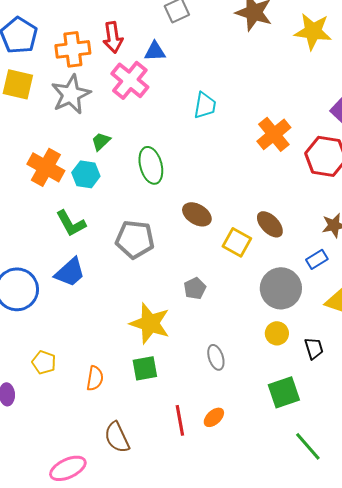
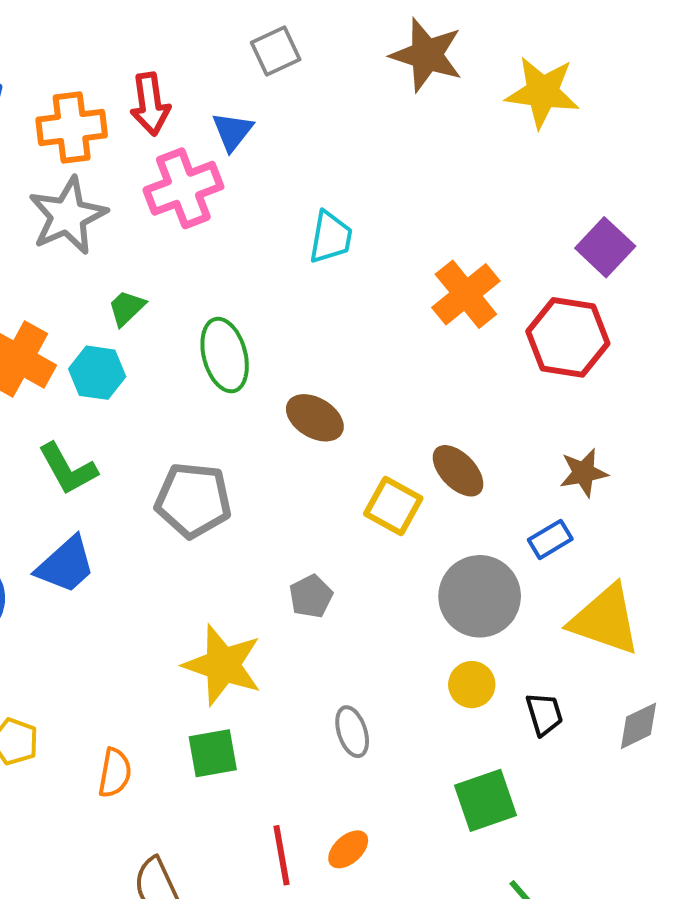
blue triangle: (155, 51) -> (232, 131), turned -50
pink cross: (130, 80) -> (183, 188), turned 30
brown ellipse: (197, 214) -> (315, 418), moved

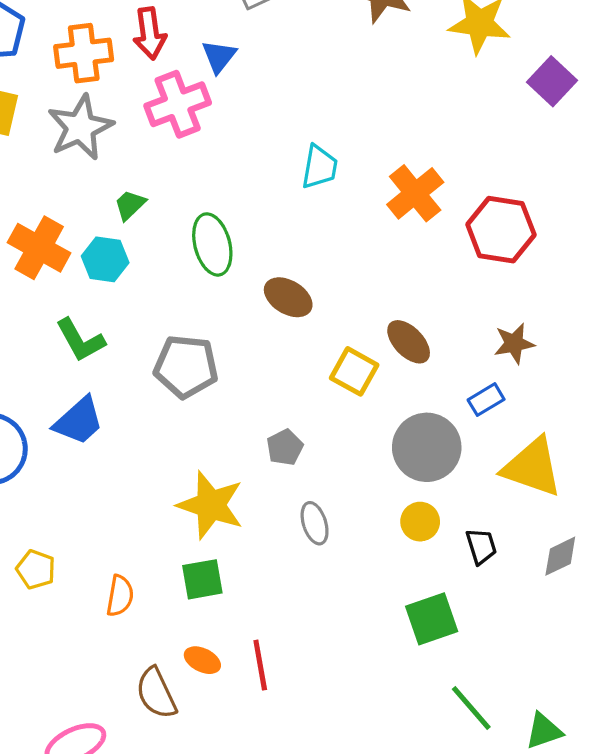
cyan trapezoid: (331, 237) -> (320, 167), moved
purple square: (605, 247) -> (552, 81), moved
gray ellipse: (352, 732) -> (315, 523), moved
orange ellipse: (348, 849) -> (202, 660), moved, turned 68

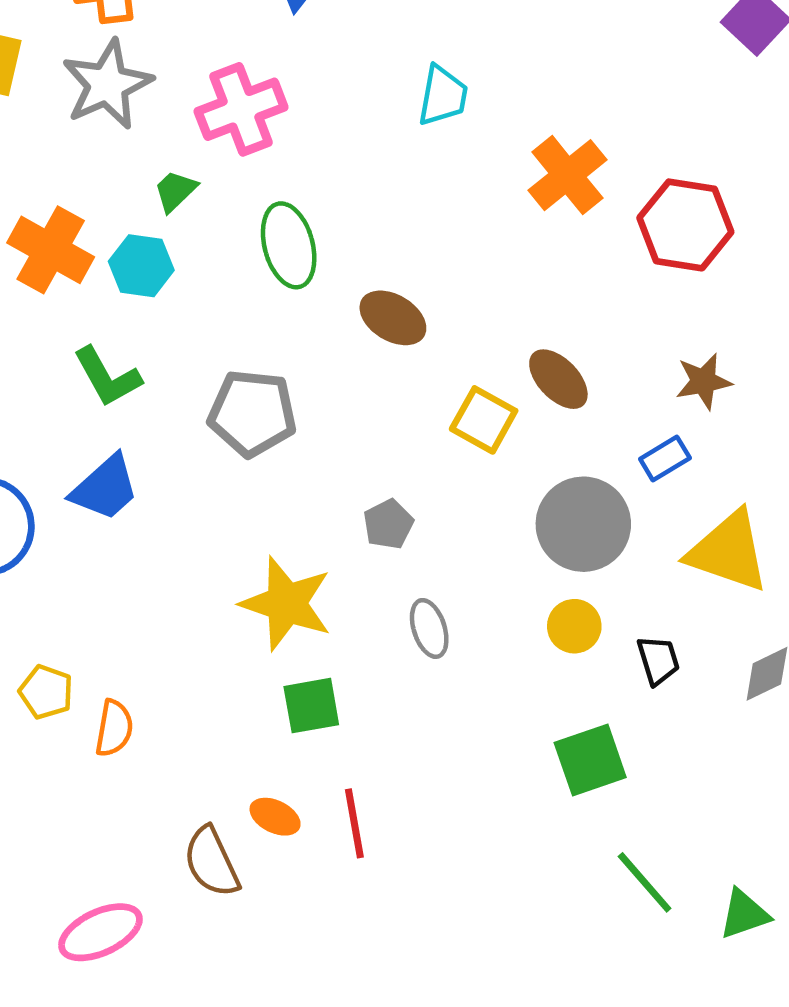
pink cross: (178, 104) -> (241, 109), moved
cyan trapezoid: (320, 167) -> (443, 96), moved
green square: (202, 579) -> (311, 706), moved
orange semicircle: (120, 596) -> (114, 728), moved

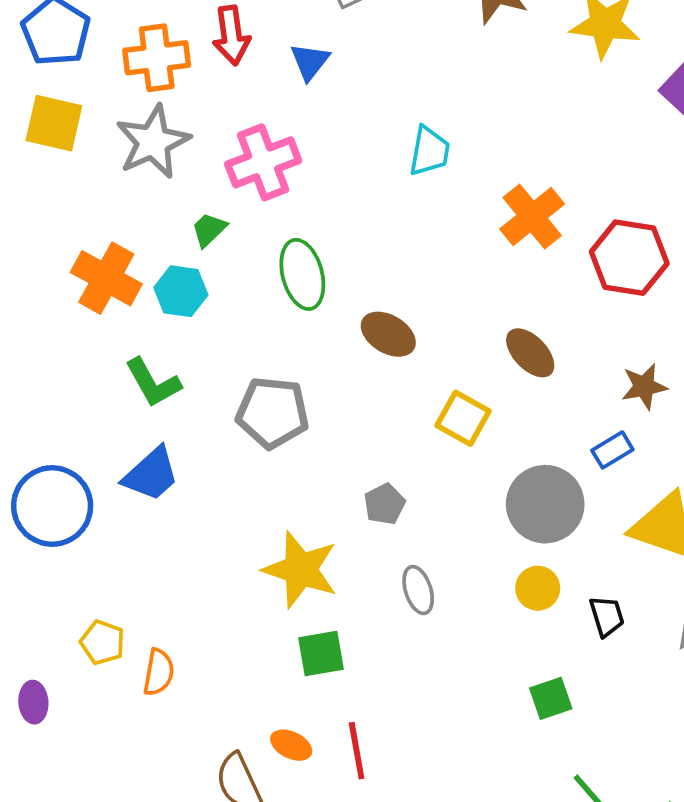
brown ellipse: (558, 379) -> (530, 353), moved
green square: (590, 760) -> (551, 698), size x0.7

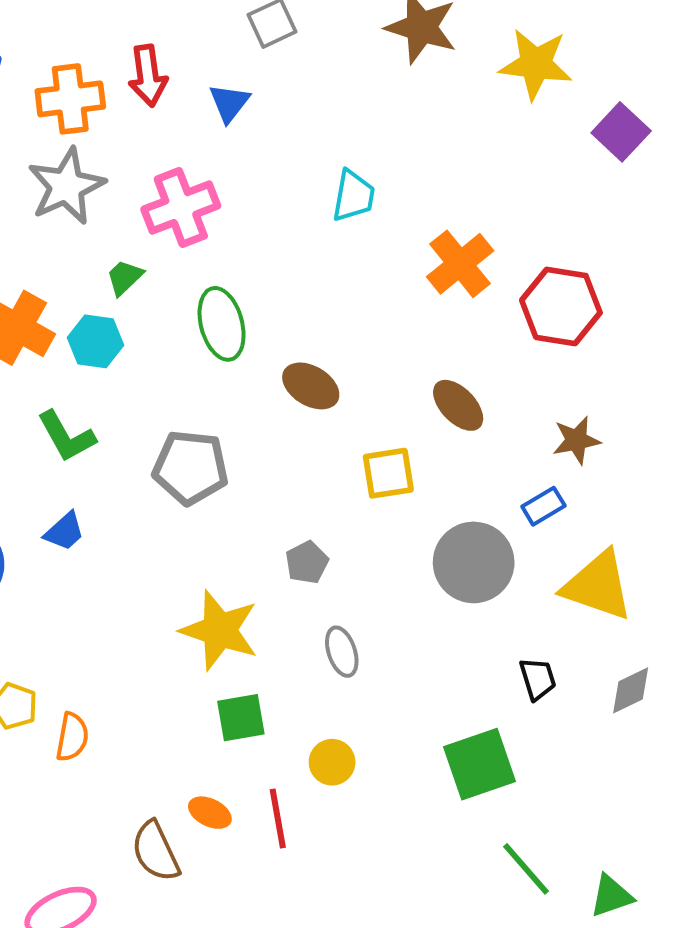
yellow square: (463, 418) -> (388, 473), turned -38
blue trapezoid: (151, 474) -> (64, 531), size x0.7
yellow circle: (538, 588) -> (332, 762), moved
green square: (551, 698) -> (479, 764), size x1.6

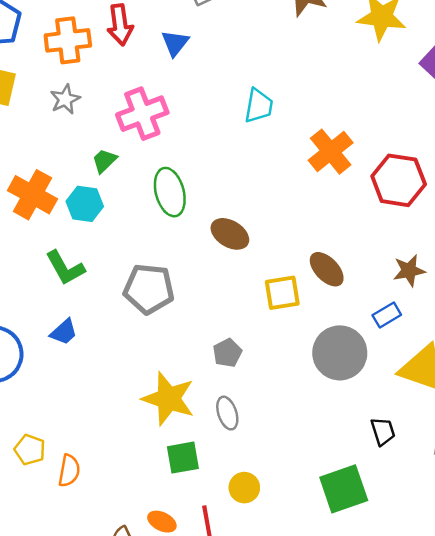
gray star: (66, 186) -> (65, 99), size x0.6
brown ellipse: (458, 405) -> (327, 269), moved
gray ellipse: (342, 652) -> (227, 413), moved

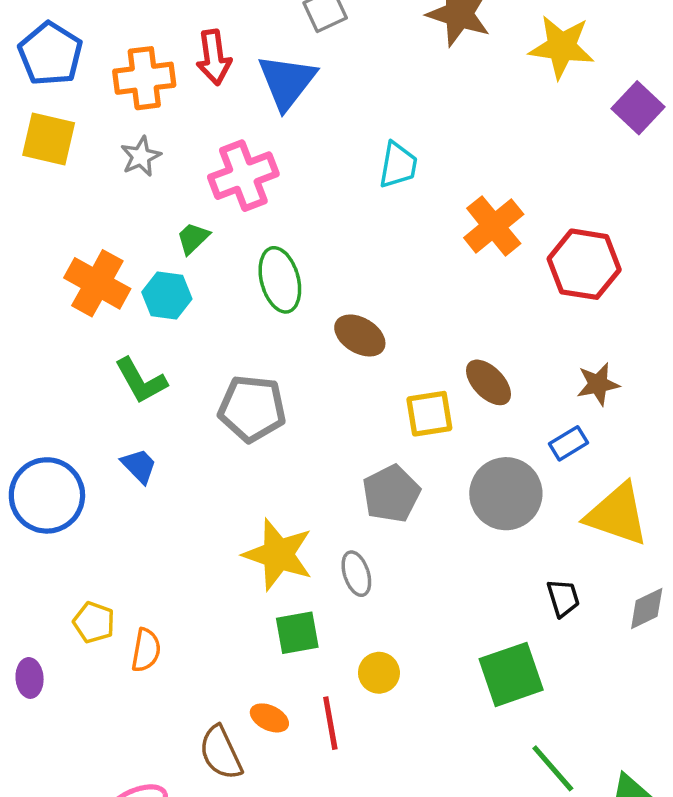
blue triangle: (175, 43) -> (287, 82), size x1.6
blue trapezoid: (64, 332) -> (139, 466), turned -92
gray pentagon: (227, 353) -> (391, 494), moved, size x1.5

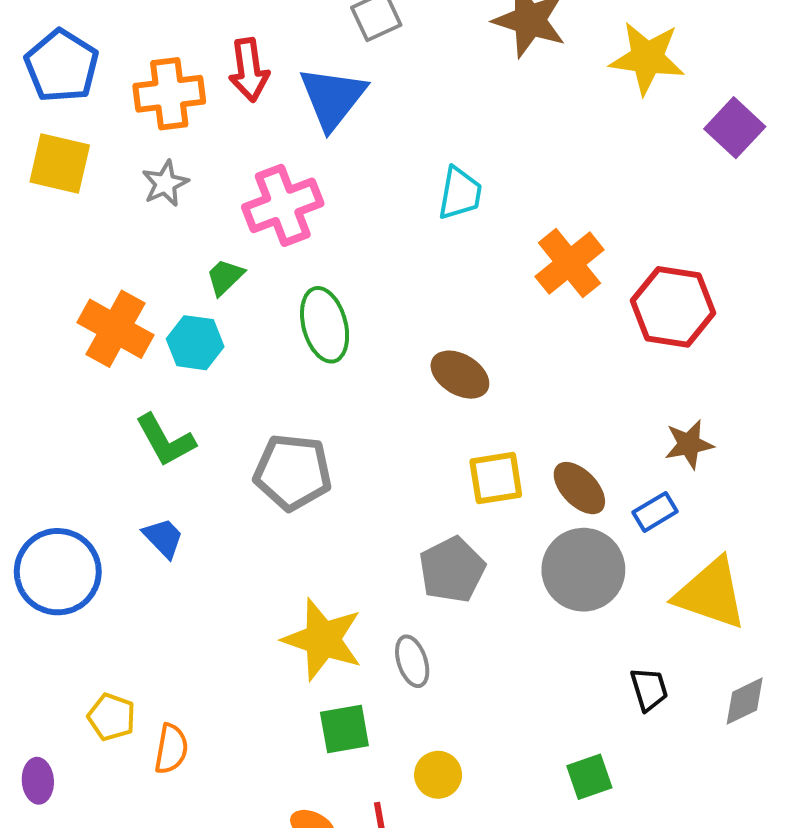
brown ellipse: (360, 335) -> (460, 375), moved
brown ellipse: (488, 382) -> (579, 488), moved
green square: (511, 674) -> (589, 777), size x0.6

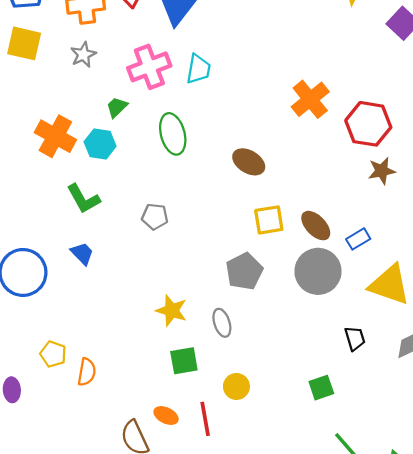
cyan trapezoid: (460, 193) -> (198, 69), moved
brown star: (689, 444) -> (382, 171), moved
gray pentagon: (293, 472) -> (155, 217), size x0.6
yellow star: (323, 639) -> (172, 310), size x0.7

